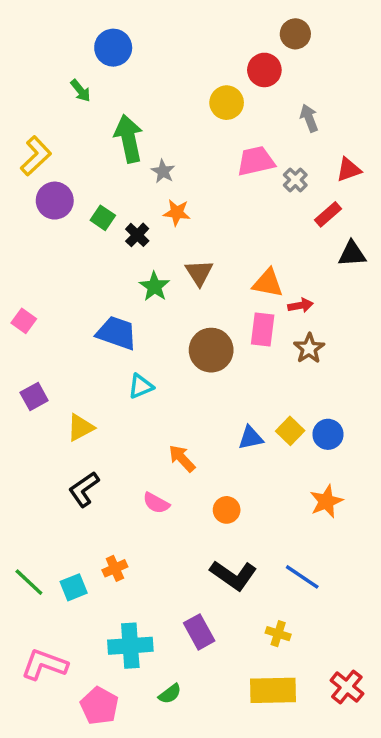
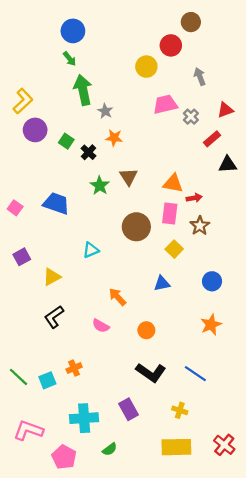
green arrow: (81, 91) -> (70, 59), moved
blue trapezoid: (117, 333) -> (56, 203), moved
yellow square: (290, 431) -> (174, 249), moved

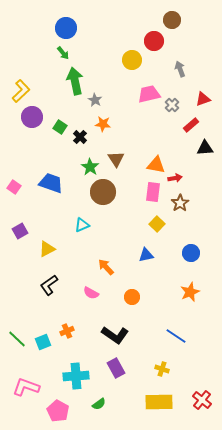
brown circle: (136, 227) -> (103, 192), moved
black L-shape: (151, 373) -> (115, 335), moved

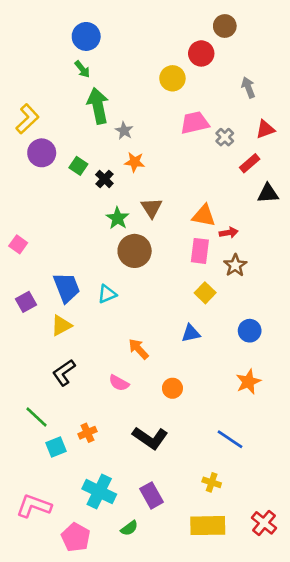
gray arrow: (180, 69) -> (248, 87), moved
blue trapezoid: (51, 183) -> (67, 288), moved, turned 50
green line: (17, 339) -> (36, 417), moved
purple rectangle: (116, 368) -> (152, 495), moved
cyan cross: (76, 376) -> (99, 492), turned 30

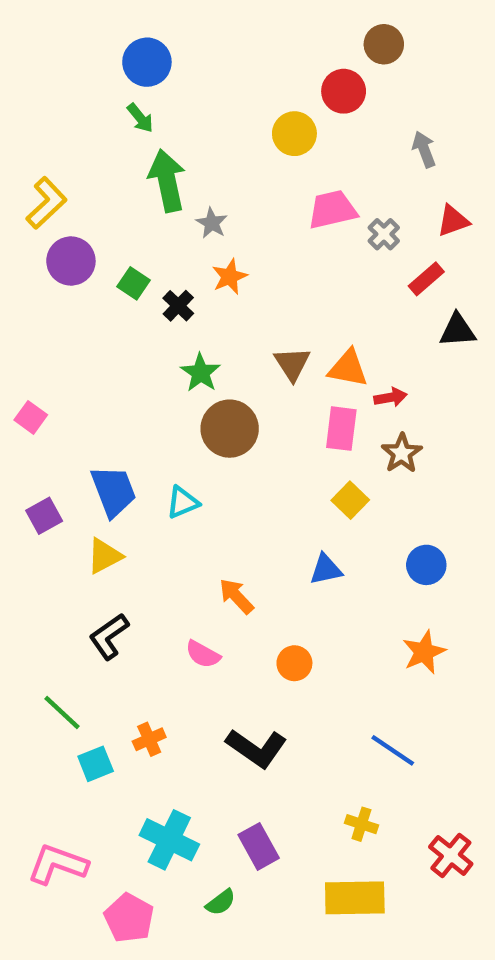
orange star: (135, 162) -> (230, 277), turned -30
brown triangle: (152, 208) -> (292, 364), moved
red cross: (264, 523) -> (451, 855), moved

